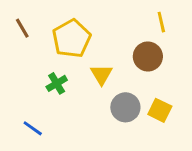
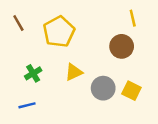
yellow triangle: (102, 74) -> (74, 72), moved, turned 36
green cross: (57, 83) -> (33, 73), moved
blue line: (33, 128) -> (27, 105), turned -49

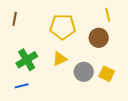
brown line: (18, 23) -> (15, 19), turned 40
yellow pentagon: (59, 32) -> (63, 27), moved, turned 30
green cross: (33, 73) -> (27, 60), size x1.5

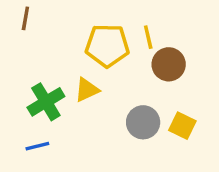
yellow line: (108, 15) -> (148, 37), moved
brown line: (15, 19) -> (25, 18), moved
yellow triangle: (60, 59) -> (87, 90), moved

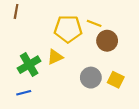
yellow line: (148, 37) -> (94, 23), turned -56

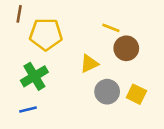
yellow pentagon: (68, 29) -> (46, 34), moved
yellow triangle: (55, 57) -> (89, 64), moved

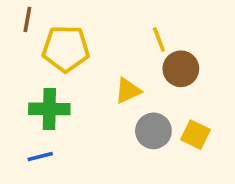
yellow line: (111, 28) -> (159, 40), turned 48
green cross: (34, 76) -> (49, 109), turned 32

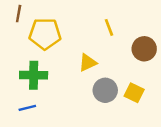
brown circle: (181, 69) -> (144, 49), moved

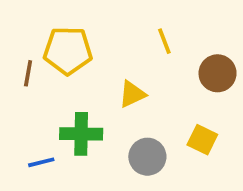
brown line: (19, 14) -> (28, 73), moved
green cross: (34, 75) -> (81, 134), moved
gray circle: (105, 90) -> (147, 157), moved

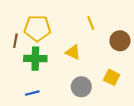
yellow triangle: (132, 94) -> (73, 52), turned 49
green cross: (81, 134) -> (35, 59), moved
blue line: (41, 162) -> (32, 93), moved

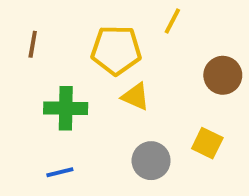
yellow line: (91, 23) -> (172, 21), moved, turned 48
yellow pentagon: (37, 28) -> (116, 50), moved
brown line: (15, 41) -> (33, 44), moved

